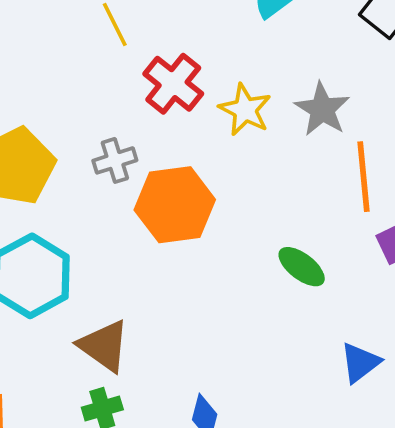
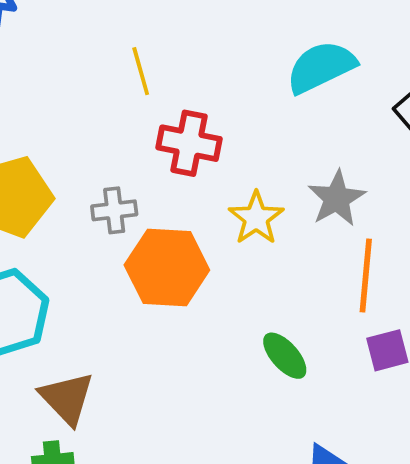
red cross: (173, 84) -> (189, 143), turned -38
yellow star: (245, 110) -> (256, 218), moved

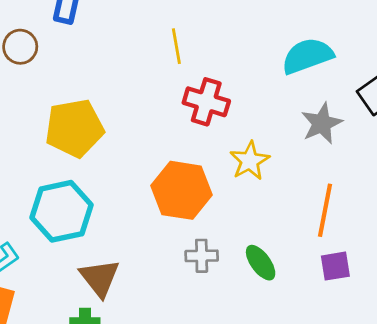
gray star: (337, 198) -> (322, 123), moved
gray cross: (114, 210) -> (202, 256), moved

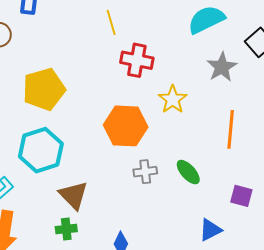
purple square: (335, 266) -> (241, 196), moved, turned 30

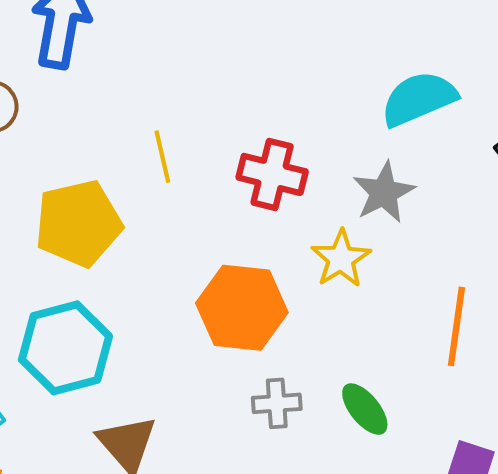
yellow line: (111, 22) -> (162, 157), moved
gray star: (222, 67) -> (384, 192), moved

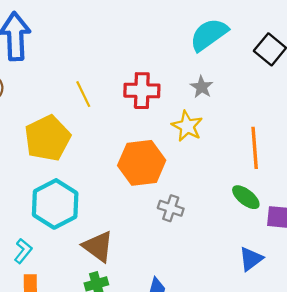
gray star: (384, 192) -> (202, 87), size x0.7
gray cross: (277, 403) -> (171, 208), turned 35
green ellipse: (365, 409) -> (246, 197), moved

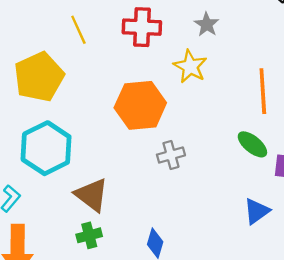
gray cross: (171, 208) -> (171, 155), turned -35

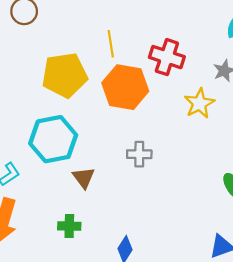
orange hexagon: (140, 105) -> (125, 87), moved
gray cross: (171, 155) -> (139, 154), moved
brown triangle: (92, 195) -> (84, 178), moved, size x0.7

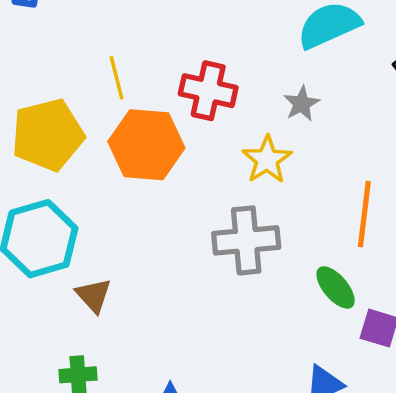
gray cross: (139, 154) -> (246, 240), moved, size x1.6

